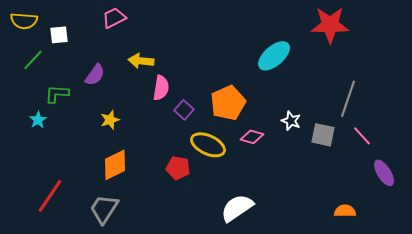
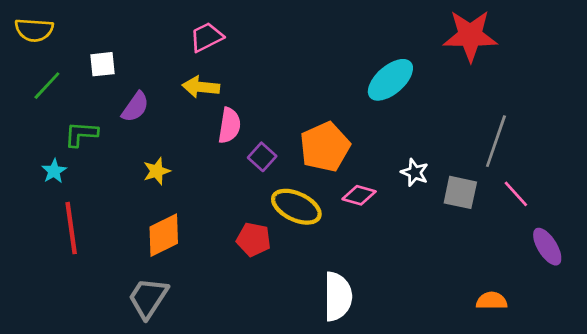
pink trapezoid: (114, 18) -> (207, 37), moved
white square: (59, 35) -> (102, 64), moved
red line: (50, 196) -> (71, 228), moved, turned -42
white semicircle: (237, 208) -> (338, 297), turned 124

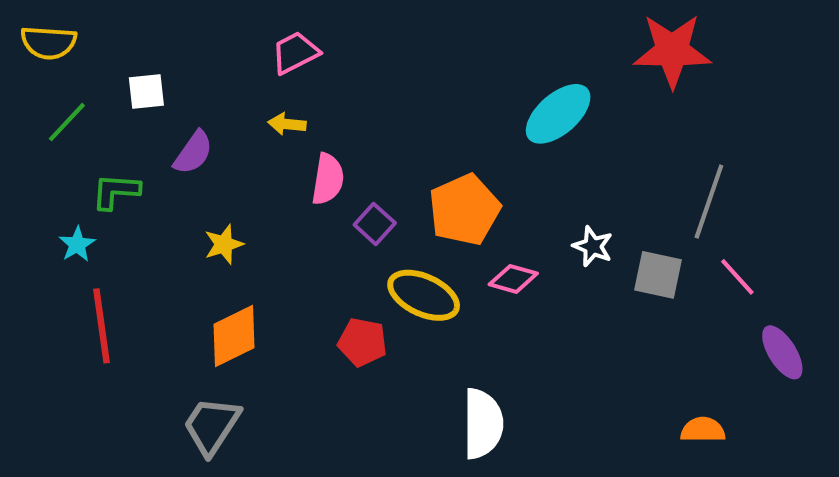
yellow arrow: (201, 87) -> (287, 124), size x0.7

